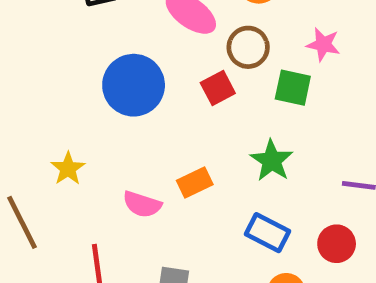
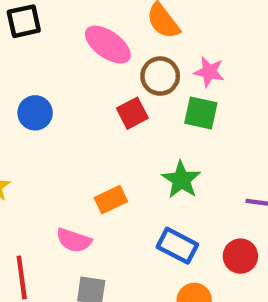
pink star: (323, 44) -> (209, 72), moved
blue circle: (134, 85) -> (35, 113), moved, size x0.6
pink semicircle: (142, 204) -> (74, 240), moved

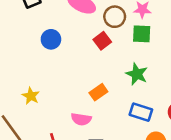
blue circle: (35, 113) -> (51, 39), moved

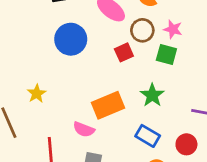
blue circle: (51, 39) -> (71, 39), size x1.5
orange rectangle: (98, 92) -> (108, 105), size x1.6

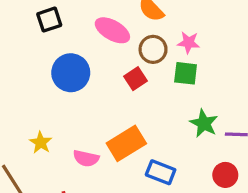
green star: (152, 95) -> (204, 123), moved
pink semicircle: (84, 129) -> (86, 158), moved
blue rectangle: (148, 136) -> (161, 172), moved

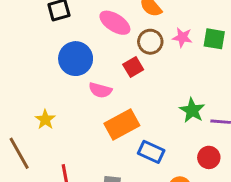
green square: (186, 73) -> (214, 39), moved
pink semicircle: (86, 158) -> (100, 90), moved

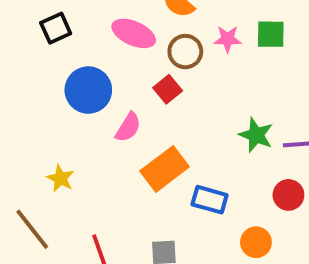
pink semicircle: (100, 90) -> (128, 127), turned -65

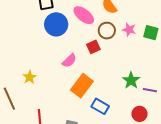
blue circle: (88, 90) -> (56, 24), moved
orange rectangle: (165, 169) -> (82, 86), turned -30

